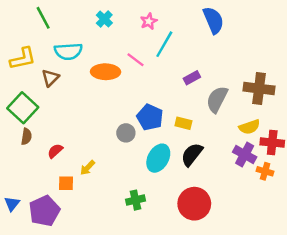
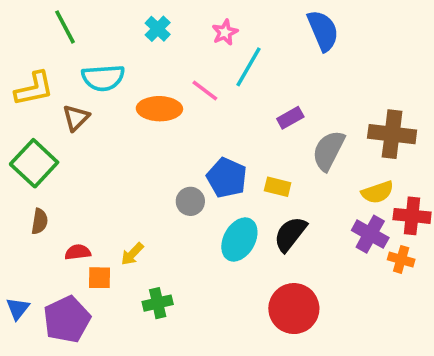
brown semicircle: (26, 137) -> (40, 221), moved
red semicircle: (55, 151) -> (78, 252), moved, turned 35
green cross: (136, 200) -> (158, 303), moved

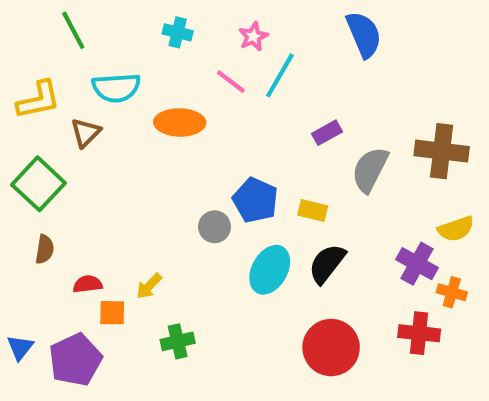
cyan cross: (158, 29) -> (178, 32), turned -30
pink line: (205, 91) -> (231, 82), moved
yellow semicircle: (377, 192) -> (456, 229), moved
red cross: (412, 216) -> (419, 333), moved

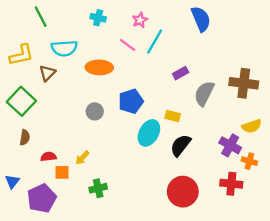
blue pentagon: (255, 200) -> (131, 101), moved, turned 30
gray circle: (214, 227) -> (95, 111), moved
cyan ellipse: (270, 270) -> (149, 133), moved
blue triangle: (20, 348) -> (12, 181), moved

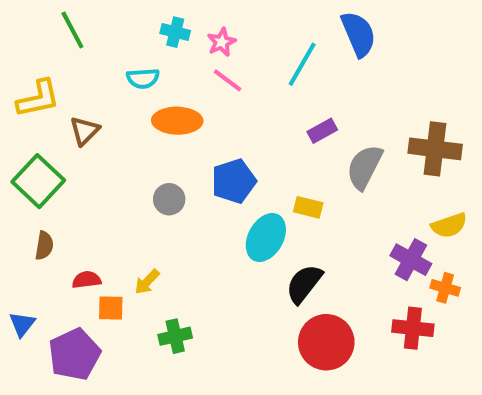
pink star: (140, 20) -> (222, 42), moved
cyan line: (155, 41) -> (302, 64), moved
cyan semicircle: (64, 48) -> (143, 78), moved, size x0.7
black semicircle: (181, 145) -> (304, 284), moved

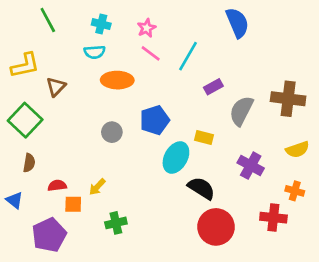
cyan cross: (175, 32) -> (101, 24), moved
cyan line: (302, 64) -> (188, 56), moved
purple cross: (411, 260) -> (251, 166), moved
black semicircle: (304, 284) -> (201, 188), turned 84
blue triangle: (22, 324) -> (14, 200), moved, turned -30

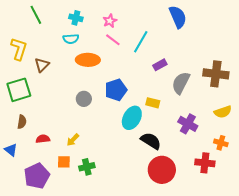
yellow L-shape: (25, 65) -> (19, 49), turned -60
green square: (25, 120) -> (19, 90), turned 30
orange square: (73, 204) -> (64, 162), moved

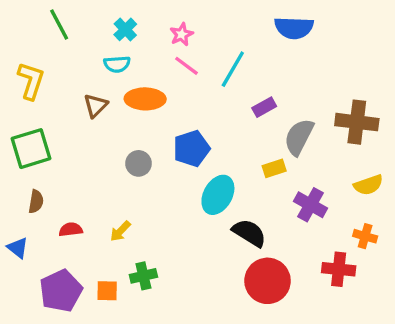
blue semicircle: (178, 17) -> (294, 28), turned 115
cyan cross: (76, 18) -> (125, 29), turned 32
brown triangle: (42, 65) -> (96, 106), moved
yellow rectangle: (153, 103) -> (274, 168), moved, turned -32
orange square: (64, 162) -> (107, 291), moved

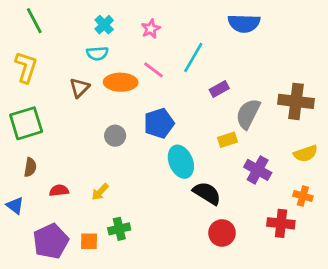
green line: (59, 24) -> (34, 21), moved
pink line: (186, 66) -> (153, 70), moved
cyan ellipse: (218, 195) -> (181, 162), turned -52
red circle: (268, 281) -> (222, 233), size x0.7

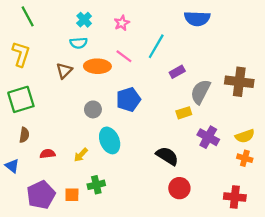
yellow semicircle: (306, 153) -> (245, 136), moved
cyan ellipse: (181, 162) -> (110, 140), moved
red cross: (281, 223) -> (235, 197), moved

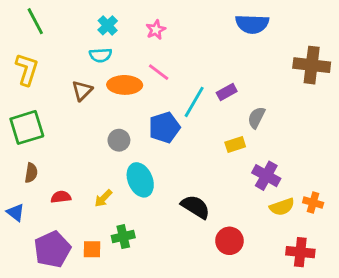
cyan line: (156, 46) -> (194, 102), moved
brown cross: (239, 82) -> (312, 65), moved
gray semicircle: (200, 92) -> (256, 118), size x0.7
yellow semicircle: (245, 136) -> (282, 207), moved
black semicircle: (167, 156) -> (195, 207), moved

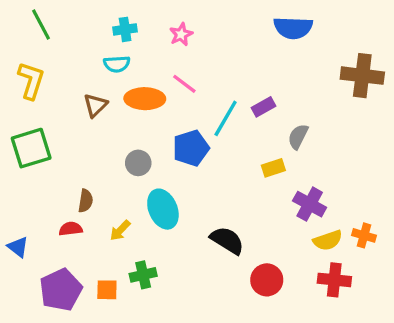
cyan cross: (108, 25) -> (125, 29), turned 36
brown semicircle: (31, 173) -> (85, 201), moved
red cross: (300, 252) -> (334, 280), moved

